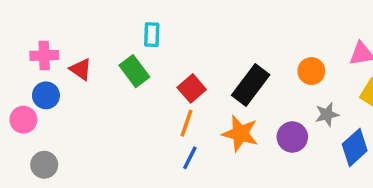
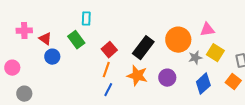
orange circle: (311, 71) -> (178, 40), size x1.6
blue circle: (46, 95) -> (52, 57), moved
gray star: (327, 114) -> (195, 58), moved

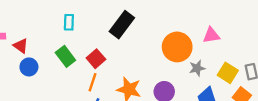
green rectangle: (76, 40) -> (65, 56), moved
black rectangle: (143, 48) -> (122, 25), moved
yellow square: (215, 53) -> (228, 73), moved

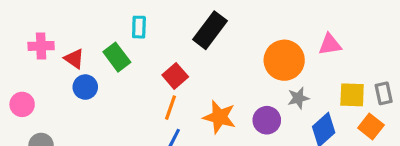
green rectangle: (65, 56) -> (117, 57), moved
gray star: (197, 68) -> (298, 98), moved
yellow square: (228, 73) -> (352, 95), turned -30

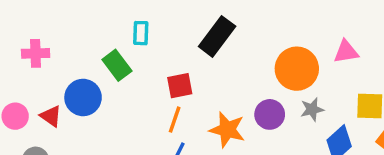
red triangle: (74, 59) -> (51, 116), moved
red square: (175, 76) -> (180, 86), turned 30
blue circle: (85, 87) -> (83, 97), size x1.4
purple circle: (267, 120) -> (270, 114), moved

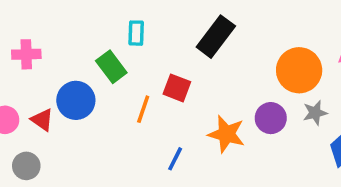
red square: (180, 86) -> (177, 88), turned 32
orange line: (175, 120) -> (143, 109), moved

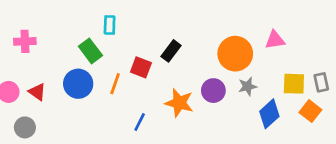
black rectangle: (216, 37) -> (171, 51), moved, size x0.7
blue circle: (76, 100) -> (78, 84), moved

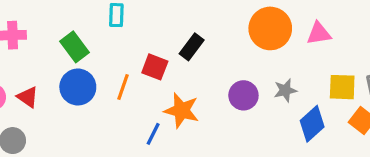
green rectangle: (90, 51) -> (74, 47), moved
orange circle: (235, 54) -> (270, 28), moved
orange star: (179, 103) -> (182, 110), moved

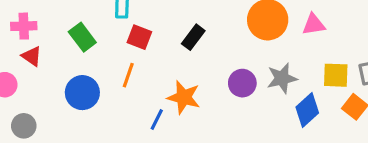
red square: (155, 67) -> (139, 37), moved
blue circle: (78, 87) -> (82, 93), moved
gray star: (285, 90) -> (282, 78), size x1.4
red triangle: (28, 97) -> (32, 56), moved

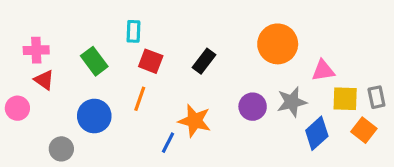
pink triangle: (314, 24) -> (323, 71), moved
gray circle: (24, 126) -> (61, 149), moved

